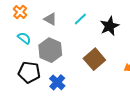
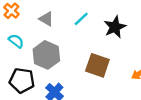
brown square: (94, 59) -> (97, 65), turned -30

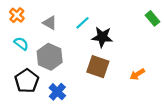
black star: (115, 27) -> (102, 37), moved, turned 30
black pentagon: (22, 80) -> (27, 81), turned 30

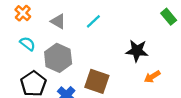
black star: (102, 37) -> (137, 51), moved
brown square: (98, 67) -> (97, 81), moved

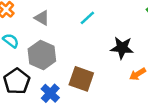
cyan line: (93, 21) -> (87, 18), moved

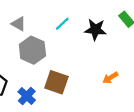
black star: (122, 48) -> (95, 30), moved
gray hexagon: (42, 55) -> (32, 50), moved

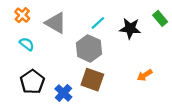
gray triangle: (19, 24) -> (56, 23), size x1.5
gray hexagon: (32, 50) -> (89, 48), moved

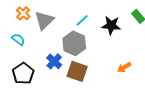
orange cross: (22, 15) -> (23, 13), moved
gray triangle: (56, 23) -> (44, 20), turned 45
blue cross: (63, 93) -> (54, 61), moved

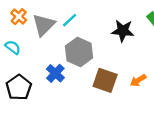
cyan line: (82, 20) -> (70, 20), moved
brown square: (77, 71) -> (105, 80), moved

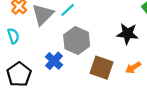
black star: (123, 31) -> (127, 34), moved
cyan semicircle: (13, 47) -> (13, 36), turned 35

